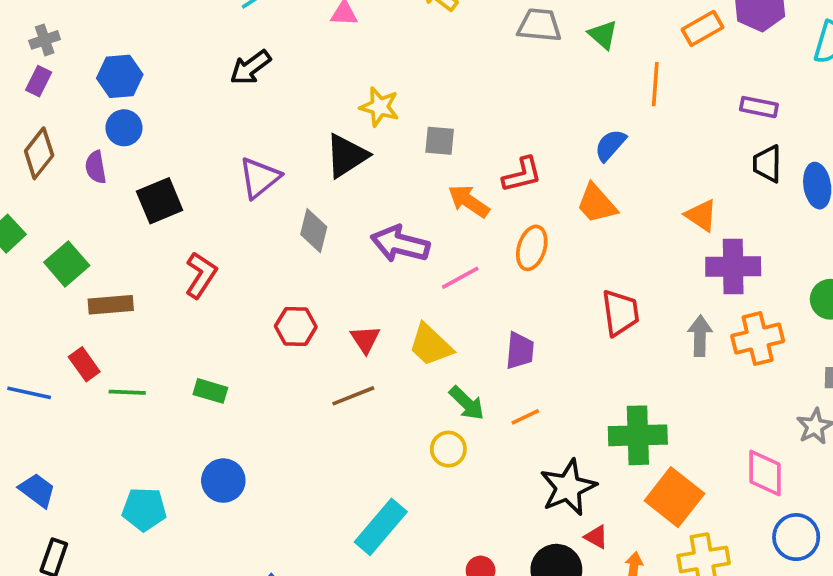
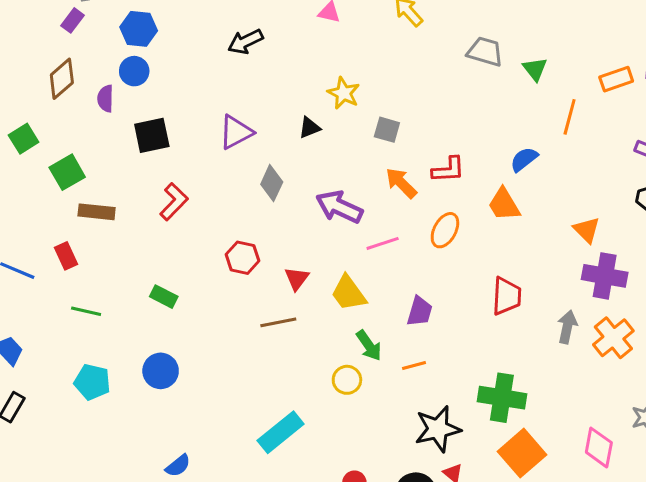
black triangle: (347, 156) -> (309, 128), size x0.6
orange cross: (758, 339) -> (613, 338), turned -36
green line: (127, 392) -> (86, 311), moved

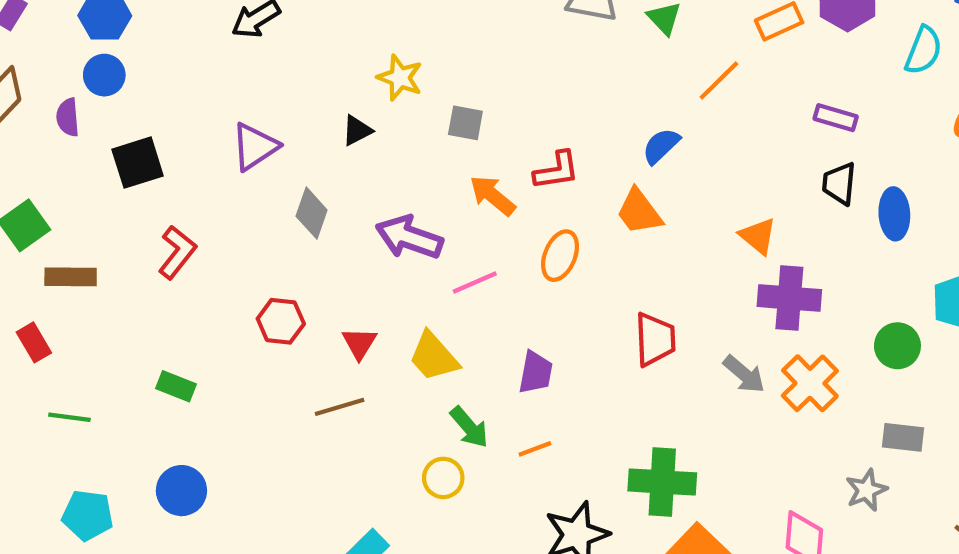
orange line: (570, 117) -> (719, 80), turned 36
gray arrow: (567, 327) -> (744, 374), turned 124

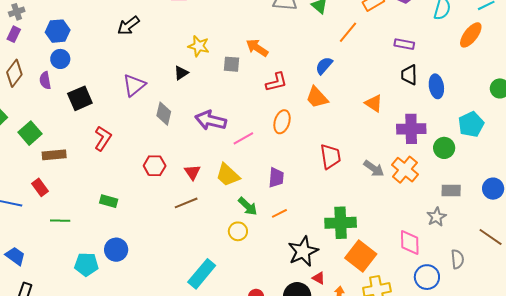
orange arrow: (492, 195) -> (257, 48), moved
purple cross: (789, 298) -> (411, 129), moved
cyan pentagon: (88, 515) -> (86, 264), moved

